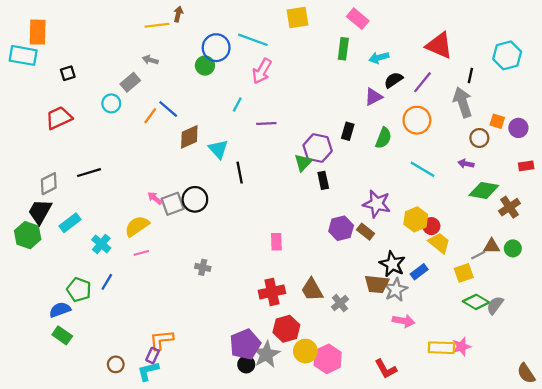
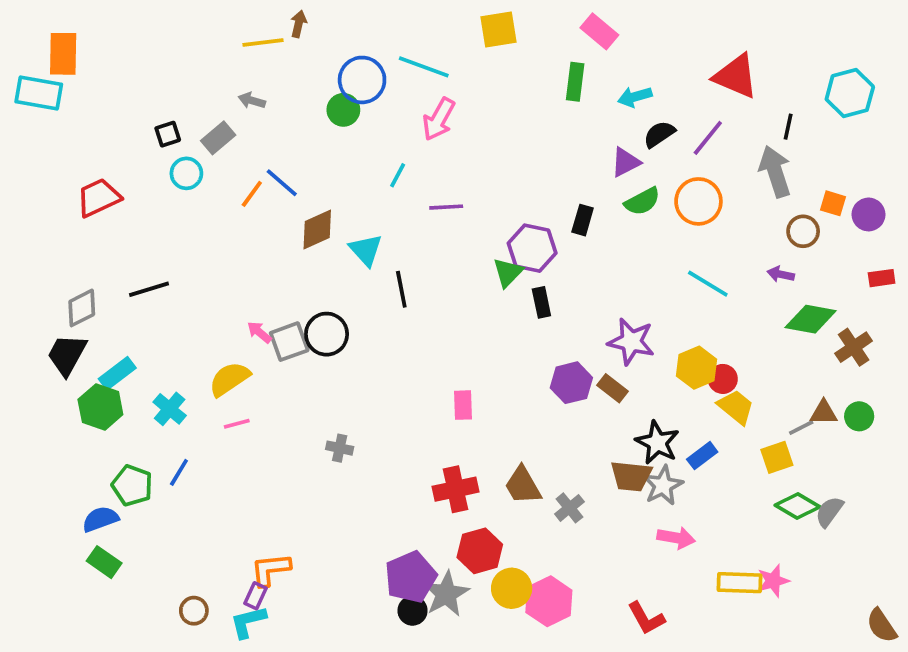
black square: (68, 73) -> (168, 134), moved
green semicircle: (383, 138) -> (642, 201), moved, turned 40
green hexagon: (28, 235) -> (100, 407), moved

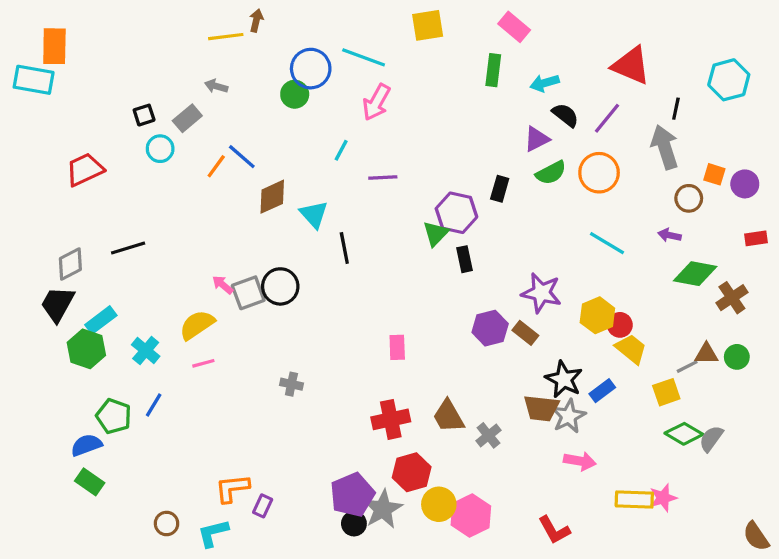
black semicircle: (659, 134) -> (565, 115), turned 72
purple rectangle: (256, 596) -> (263, 506), moved

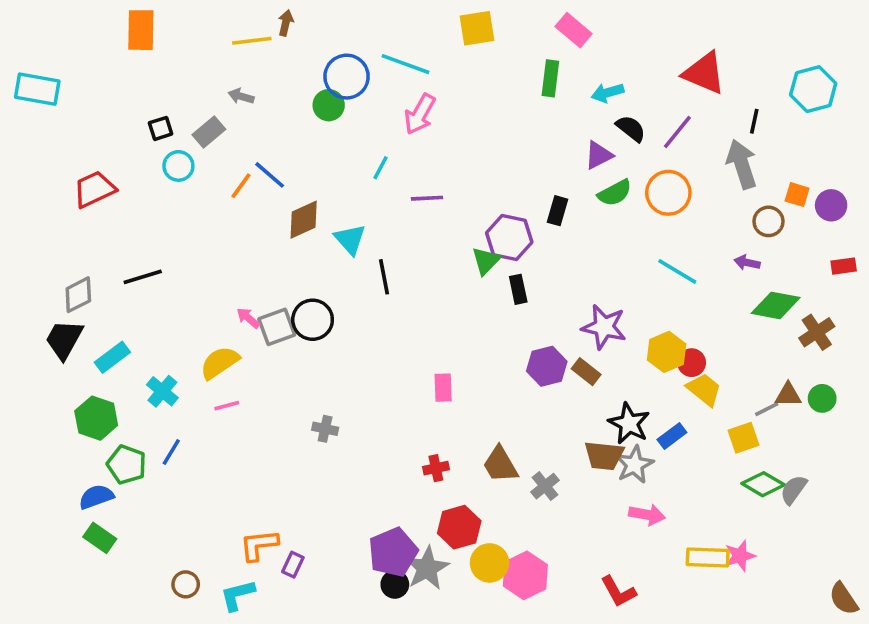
orange rectangle: (54, 46) -> (141, 30), moved
green hexagon: (86, 349) -> (96, 418), moved
red cross: (391, 419) -> (436, 468), size x0.6

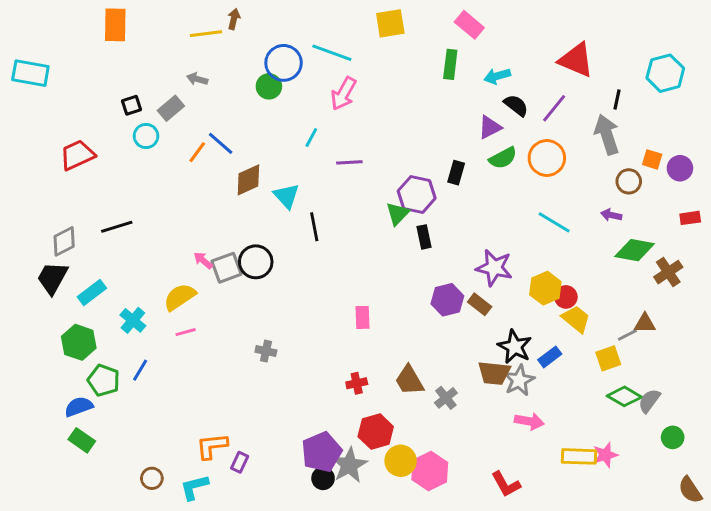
green circle: (822, 398) -> (673, 437), moved

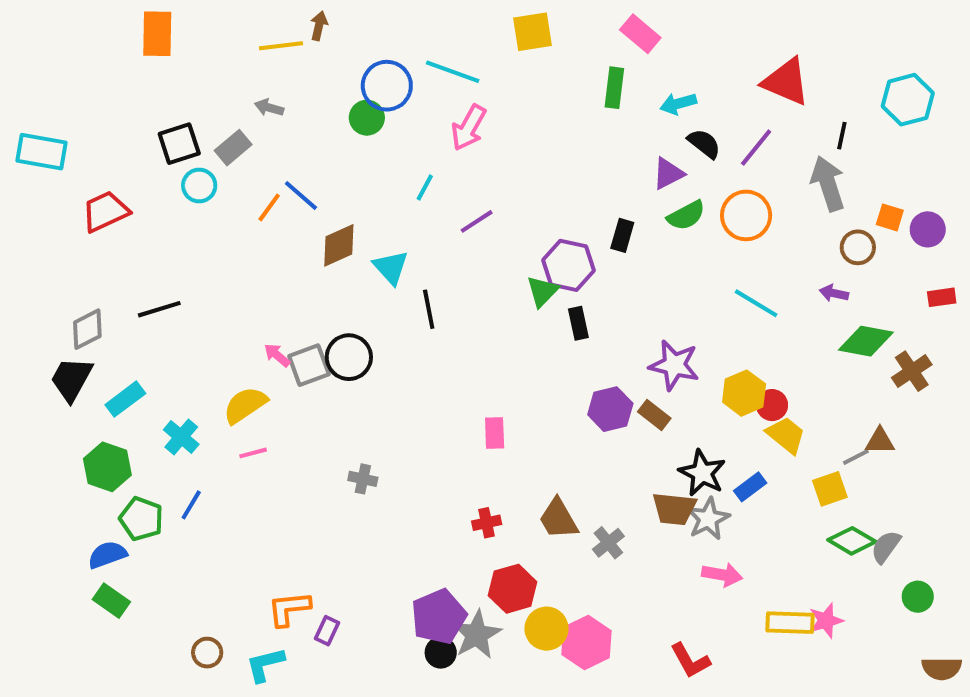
cyan rectangle: (30, 73) -> (41, 152), moved
black square: (131, 105) -> (179, 144), size x1.5
purple line: (349, 162) -> (477, 221), turned -30
brown semicircle: (690, 490) -> (942, 669), turned -56

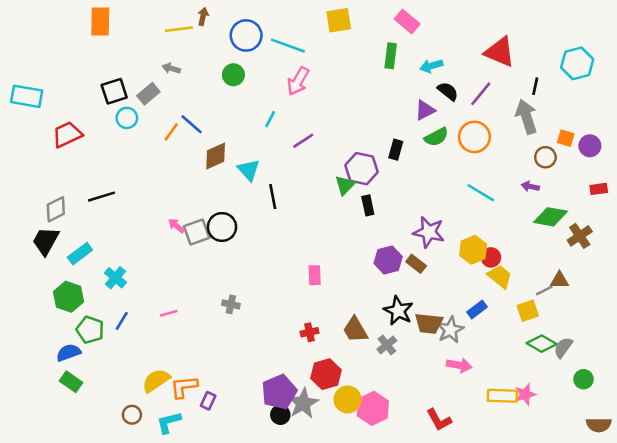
blue circle: (387, 86) -> (246, 35), moved
yellow semicircle: (245, 405) -> (156, 380), moved
pink line: (253, 453) -> (169, 313), moved
black star: (702, 473) -> (398, 311), moved

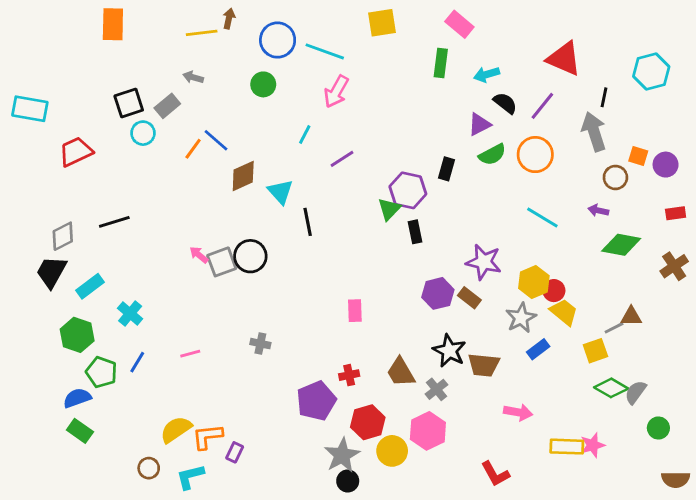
brown cross: (580, 236) -> (674, 266), moved
gray star: (450, 330) -> (521, 318), moved
purple pentagon: (279, 392) -> (316, 401), moved
pink hexagon: (373, 408) -> (428, 431), moved
black circle: (280, 415) -> (348, 481), moved

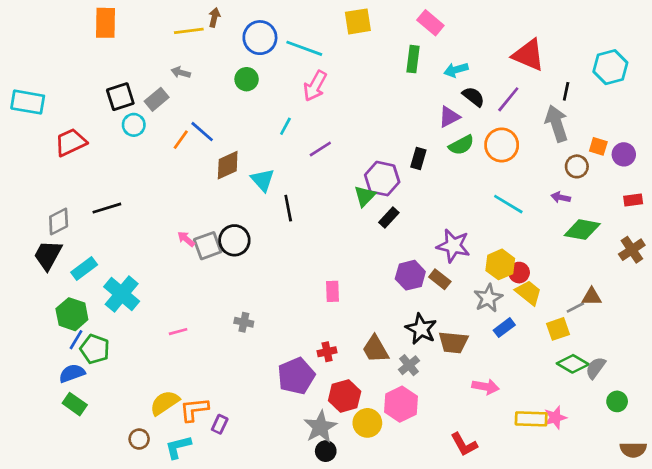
black rectangle: (415, 232) -> (389, 217), turned 55
cyan cross: (130, 313) -> (122, 294), size x1.5
blue line: (137, 362) -> (76, 340), moved

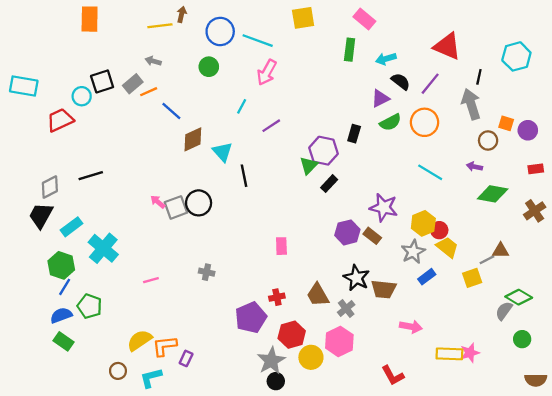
cyan circle: (134, 125) -> (82, 96), moved
orange line: (181, 140) -> (149, 92), moved, turned 30
green pentagon: (95, 349) -> (90, 306), moved
green diamond: (573, 364) -> (519, 297), moved

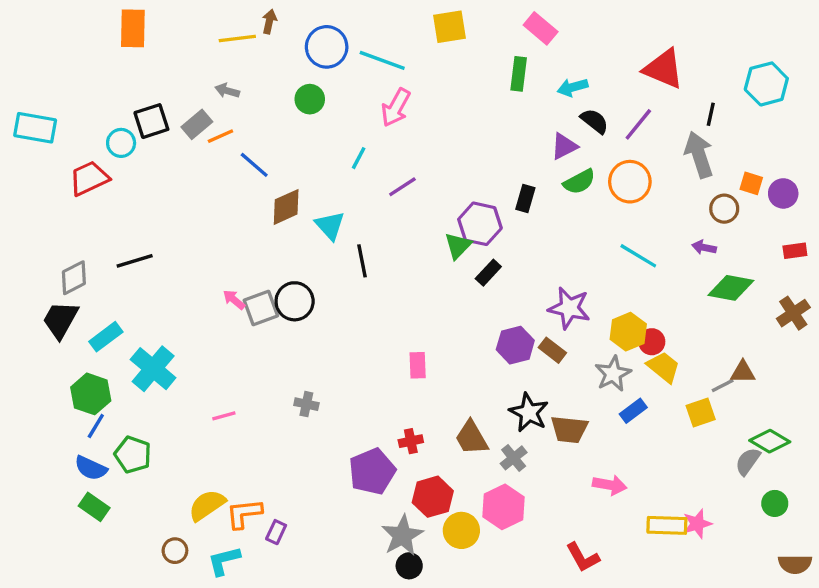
blue semicircle: (61, 315) -> (91, 468), turned -135

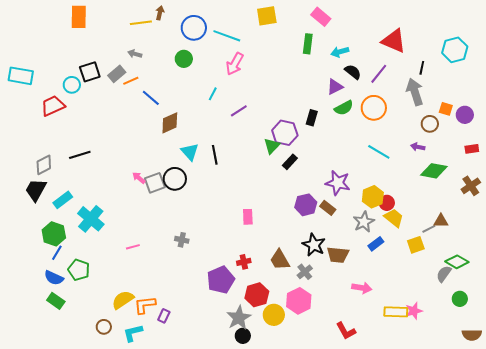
cyan triangle: (330, 225) -> (190, 152), moved

